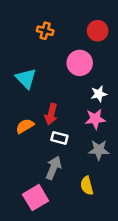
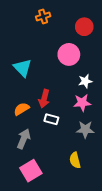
orange cross: (45, 31) -> (43, 16), moved, turned -32
gray arrow: (53, 168) -> (24, 139), moved

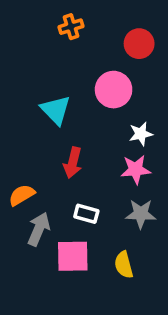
cyan triangle: (23, 68) -> (56, 110), moved
orange semicircle: (22, 109) -> (22, 195), moved
white rectangle: (51, 119) -> (86, 214), moved
pink square: (31, 171) -> (73, 256), moved, turned 30

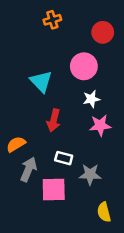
white star: (141, 134) -> (91, 99), moved
gray star: (141, 214) -> (90, 174), moved
yellow semicircle: (124, 265) -> (104, 212), moved

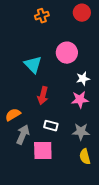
red circle: (103, 32) -> (82, 13), moved
white star: (91, 99) -> (83, 79), moved
gray star: (90, 174) -> (81, 132), moved
yellow semicircle: (104, 212) -> (85, 157), moved

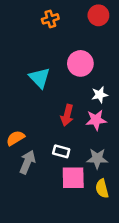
red arrow: (43, 96) -> (67, 115), moved
pink square: (43, 151) -> (73, 178), moved

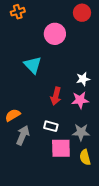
orange cross: (50, 19) -> (18, 12), moved
pink circle: (80, 63) -> (55, 34), moved

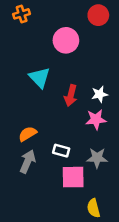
red arrow: (56, 96) -> (71, 95), moved
orange semicircle: (13, 115) -> (28, 134), moved
yellow semicircle: (85, 157) -> (94, 208), moved

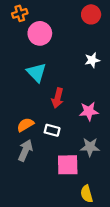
pink circle: (66, 40) -> (40, 33), moved
white star: (99, 94) -> (92, 60), moved
red arrow: (71, 95) -> (58, 98), moved
white rectangle: (61, 151) -> (52, 130), moved

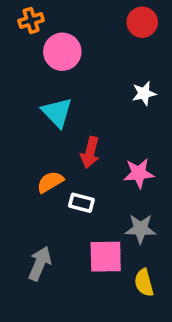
orange semicircle: (25, 125) -> (50, 182), moved
gray arrow: (25, 150) -> (40, 264), moved
yellow semicircle: (87, 194) -> (144, 283), moved

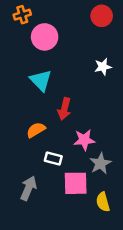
pink star: (139, 173) -> (84, 140), moved
white rectangle: (81, 203) -> (53, 158), moved
gray star: (140, 229) -> (100, 163), turned -30

